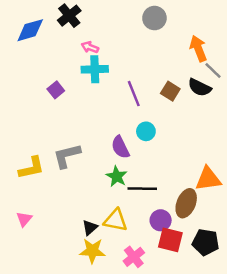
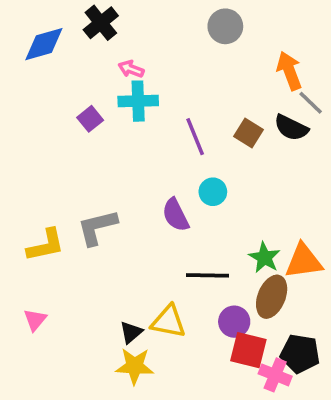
purple square: (56, 90) -> (90, 119), moved
green star: (117, 176) -> (264, 258), moved
pink cross: (134, 257) -> (275, 375), moved, turned -30

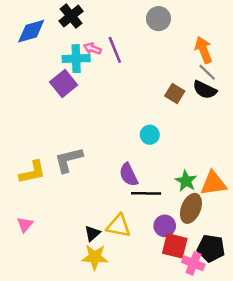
cyan cross: (138, 101) -> (76, 59), moved
gray line: (311, 103) -> (207, 72), moved
purple square: (90, 119) -> (64, 84), size x1.5
purple line: (195, 137) -> (115, 50), moved
purple semicircle: (176, 215) -> (129, 175), moved

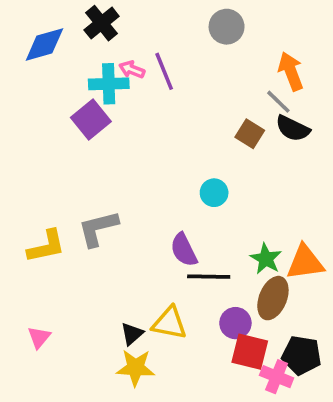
gray line: (207, 72) -> (278, 102), moved
pink triangle: (25, 225) -> (39, 337), moved

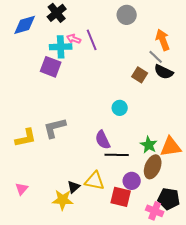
purple square: (91, 120) -> (51, 67), turned -30
red square: (250, 352) -> (121, 197), moved
yellow star: (135, 368) -> (63, 200), moved

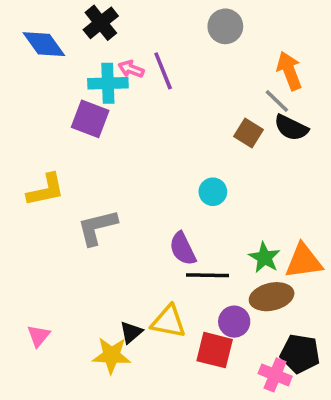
blue diamond: (25, 25) -> (44, 44), turned 70
yellow L-shape: (26, 138) -> (46, 190), moved
brown ellipse: (153, 167) -> (272, 297), turned 55

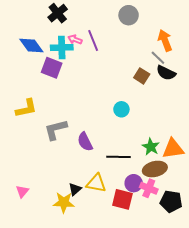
blue diamond: (44, 44) -> (31, 46), moved
purple semicircle: (183, 249) -> (85, 142), moved
pink cross: (275, 375) -> (149, 188), moved

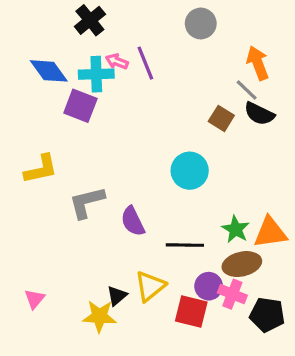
cyan circle: (121, 109) -> (190, 171), size x1.5
yellow triangle: (96, 183) -> (150, 286), turned -50

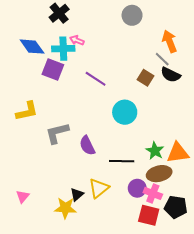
purple line: (145, 63) -> (96, 79), moved, turned -35
red square: (191, 312) -> (149, 215), moved

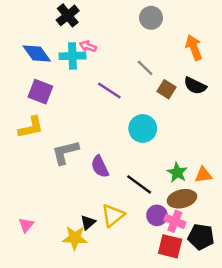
gray line: (162, 59) -> (145, 68), moved
purple square: (53, 69) -> (40, 92), moved
orange triangle: (178, 153) -> (203, 175), size x0.7
black line: (122, 161) -> (139, 184), turned 35

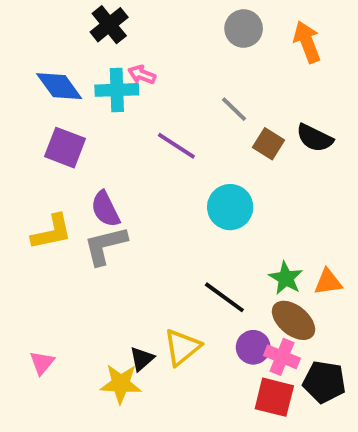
orange arrow: (194, 48) -> (307, 42), moved
yellow L-shape: (31, 127) -> (52, 232), moved
purple semicircle: (100, 167) -> (105, 209), moved
brown ellipse: (182, 199) -> (294, 320), turned 52

